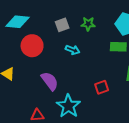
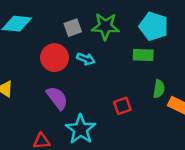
green star: (88, 24) -> (105, 26), size x1.5
red circle: (32, 46) -> (55, 58), moved

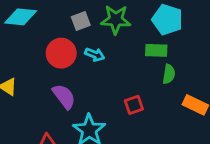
green semicircle: (159, 89) -> (169, 74), moved

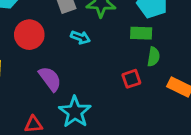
red circle: (61, 53) -> (29, 35), moved
red square: (134, 105) -> (131, 79), moved

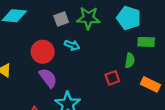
green rectangle: (141, 33) -> (146, 42), moved
red circle: (29, 35) -> (43, 52), moved

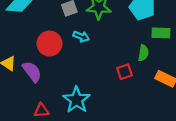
purple semicircle: (48, 78) -> (32, 72), moved

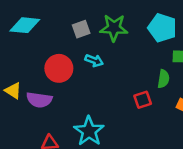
purple semicircle: (32, 72) -> (39, 100), turned 135

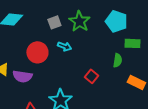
green star: (114, 28) -> (79, 21), turned 30
red square: (143, 100) -> (91, 76), moved, turned -32

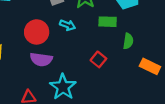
green rectangle: (132, 43) -> (108, 22), moved
purple semicircle: (22, 76) -> (41, 59), moved

